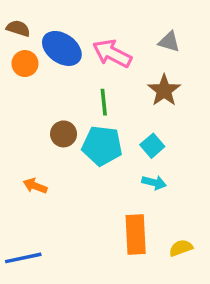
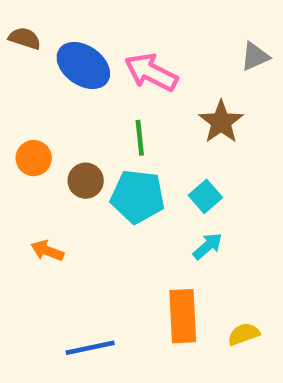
gray triangle: (169, 42) -> (255, 56), moved, turned -40
orange circle: (25, 64) -> (34, 158), moved
cyan arrow: (154, 183) -> (208, 246), turned -55
blue line: (23, 258) -> (90, 348), moved

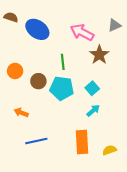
pink arrow: (151, 72) -> (82, 32), moved
blue line: (90, 348) -> (36, 141), moved

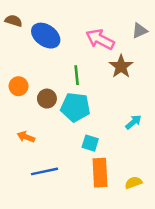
cyan square: (92, 88) -> (90, 143), moved, turned -32
cyan arrow: (93, 111) -> (133, 122), moved

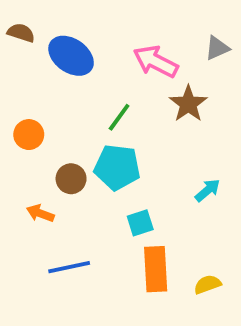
green line: (77, 75) -> (119, 117), turned 42
brown circle: (47, 99) -> (71, 179), moved
cyan square: (90, 143) -> (140, 223), turned -35

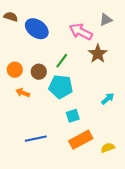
gray triangle: (217, 48) -> (106, 20), moved
brown circle: (71, 179) -> (39, 72), moved
orange arrow: (40, 213) -> (23, 93), moved
orange rectangle: (156, 269) -> (81, 140), turned 65

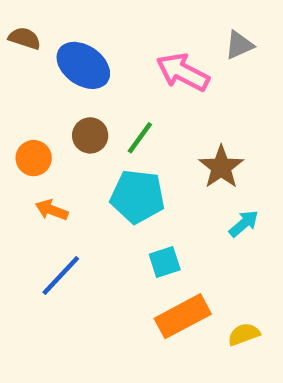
brown star: (98, 54) -> (221, 167), moved
brown circle: (39, 72) -> (90, 135), moved
blue line: (36, 139) -> (61, 276), moved, turned -35

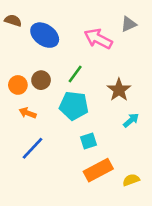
brown circle: (90, 135) -> (41, 80), moved

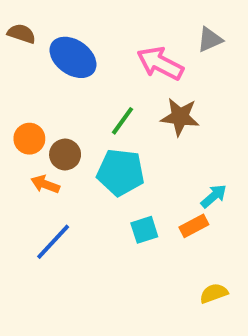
brown circle: (41, 80) -> (65, 155), moved
brown star: (119, 90) -> (180, 117), moved, turned -30
orange rectangle: (98, 170) -> (194, 226), moved, size x0.6

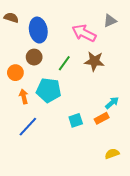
blue ellipse: (73, 57) -> (38, 30), turned 45
brown circle: (65, 155) -> (34, 57), moved
cyan pentagon: (121, 172) -> (49, 90), moved
orange arrow: (45, 184) -> (24, 97), turned 56

